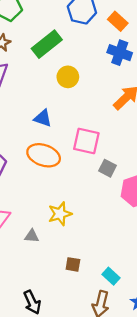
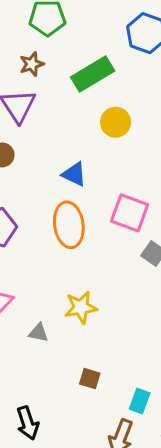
orange ellipse: (44, 155) -> (69, 225), turned 56
cyan rectangle: (111, 276) -> (140, 401), turned 60

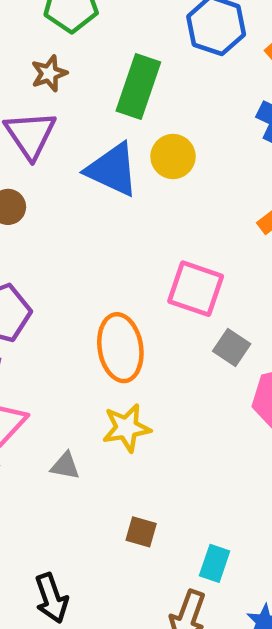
green rectangle: (93, 74) -> (138, 86), turned -39
blue triangle: (74, 174) -> (112, 170), moved, size x1.5
orange ellipse: (69, 225) -> (120, 348), moved

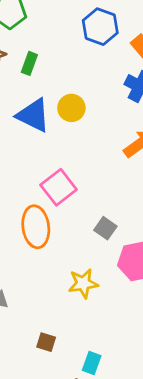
green rectangle: (138, 86) -> (29, 63), moved, size x0.6
pink square: (196, 289) -> (59, 187), moved, turned 32
yellow star: (127, 428) -> (83, 283), moved

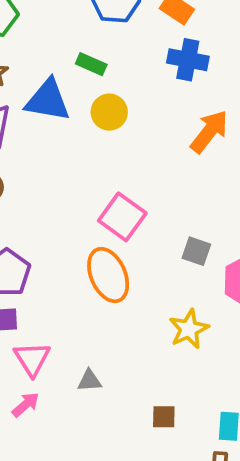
green rectangle: (29, 63) -> (91, 64), moved, turned -70
blue triangle: (33, 115) -> (48, 100), moved

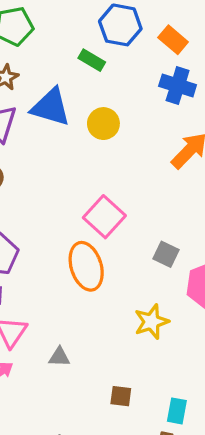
green rectangle: (91, 64) -> (92, 60), moved

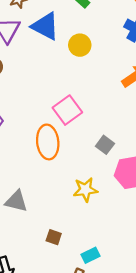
gray triangle: (59, 357) -> (16, 201), size x1.5
cyan rectangle: (177, 411) -> (91, 255), turned 42

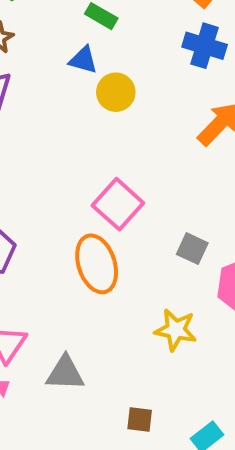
blue triangle: (45, 26) -> (83, 60), moved, size x0.6
yellow star: (85, 190) -> (176, 330), turned 30

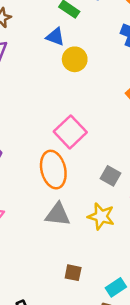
gray square: (192, 249) -> (111, 176), moved
gray triangle: (65, 373) -> (58, 214), moved

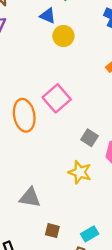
orange ellipse: (53, 170) -> (24, 115), moved
gray triangle: (58, 214) -> (30, 198), moved
brown square: (73, 273) -> (52, 231), moved

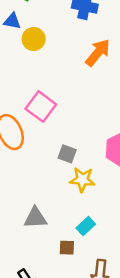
gray square: (90, 138) -> (67, 154), moved
cyan rectangle: (90, 234) -> (86, 226), moved

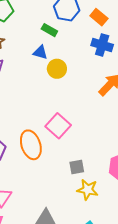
gray square: (67, 154) -> (77, 167), turned -35

